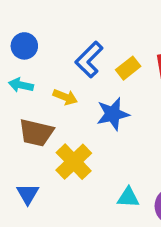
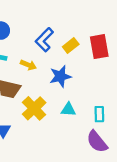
cyan triangle: (128, 197) -> (68, 110), moved

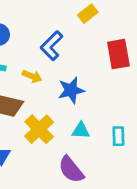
yellow rectangle: (71, 45) -> (88, 14), moved
purple semicircle: (97, 142) -> (71, 170), moved

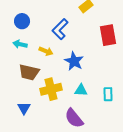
blue star: (71, 90) -> (74, 61), turned -30
yellow cross: (39, 129) -> (51, 89), turned 30

